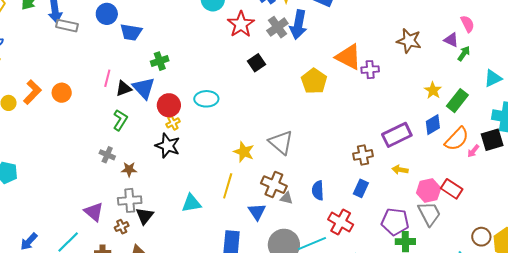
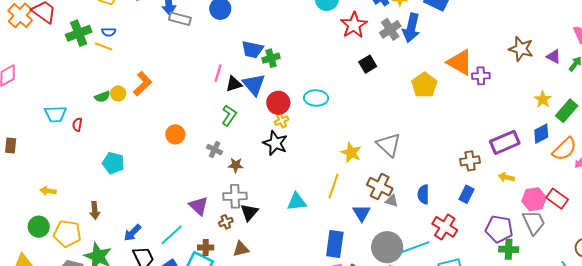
blue trapezoid: (131, 32) -> (252, 50), moved
purple triangle: (451, 40) -> (554, 56), moved
orange circle: (62, 93) -> (175, 134), moved

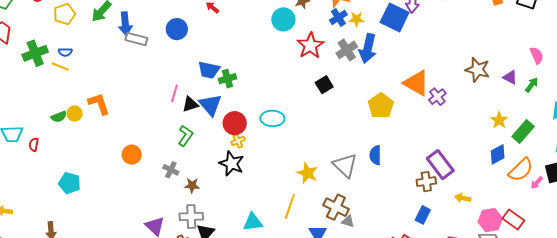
purple cross: (481, 76) -> (437, 97), turned -36
orange L-shape: (143, 84) -> (99, 104), turned -65
purple rectangle: (505, 142) -> (440, 165), moved, turned 76
blue semicircle: (423, 194) -> (375, 155), moved

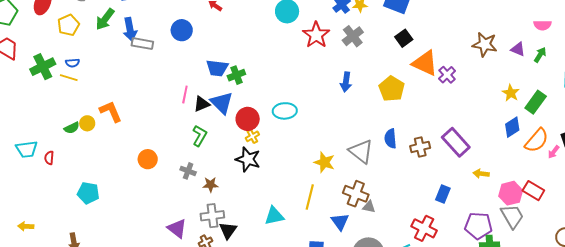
blue arrow: (368, 48) -> (346, 82), moved, size x0.7
pink semicircle: (537, 55) -> (542, 25), turned 120
black square: (324, 85) -> (404, 38), moved
brown cross: (426, 182) -> (420, 147), moved

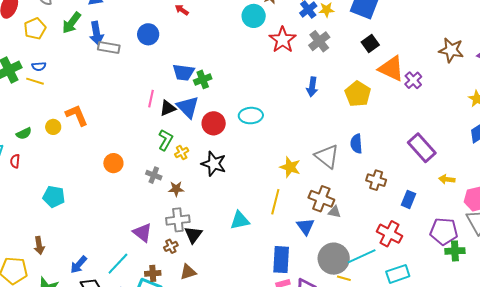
green semicircle: (72, 128) -> (24, 133), moved
yellow cross: (252, 136) -> (182, 153), moved
brown cross: (420, 147) -> (376, 180), moved, turned 30

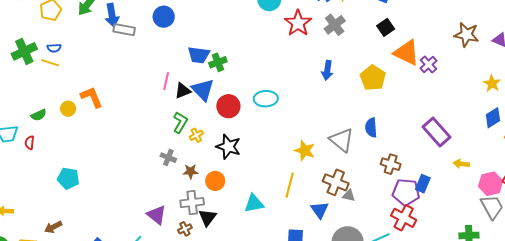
orange circle: (113, 163) -> (215, 181), moved
purple pentagon: (444, 231) -> (406, 192), moved
brown arrow: (39, 245) -> (53, 227), turned 72

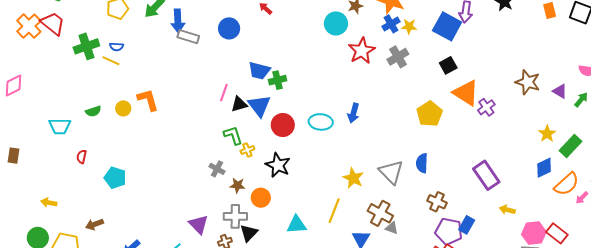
blue arrow: (327, 70) -> (353, 113), moved
green L-shape: (180, 122) -> (233, 135), turned -55
red semicircle: (30, 143) -> (82, 157), moved

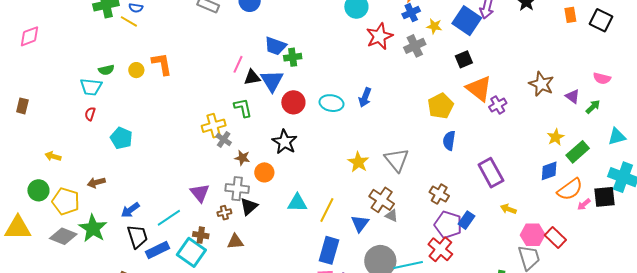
yellow star: (409, 26) -> (434, 26), moved
cyan trapezoid: (60, 126) -> (91, 87), moved
yellow cross: (247, 150) -> (214, 126), moved, size x1.6
blue semicircle: (422, 163) -> (449, 141), moved
yellow line: (334, 211) -> (327, 210), moved

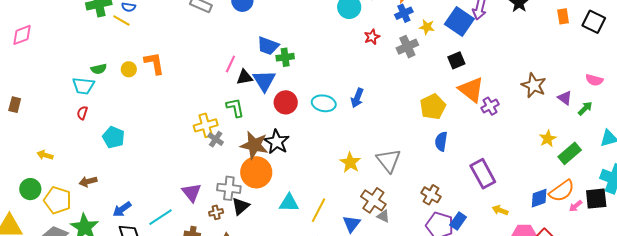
red star: (379, 36) -> (372, 37), size x0.6
brown star: (242, 158) -> (254, 145), moved, size x1.8
blue diamond: (549, 171) -> (539, 198), moved
orange circle: (264, 172) -> (256, 172), size x1.6

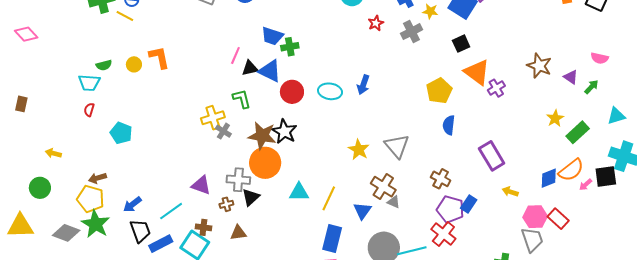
pink diamond: (22, 35) -> (26, 34), turned 70
blue triangle: (264, 81) -> (270, 71), turned -30
purple triangle: (192, 192) -> (201, 185), turned -30
yellow pentagon: (58, 200) -> (91, 199), moved

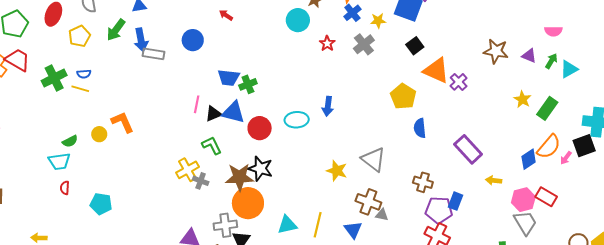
cyan triangle: (616, 116) -> (569, 69), moved

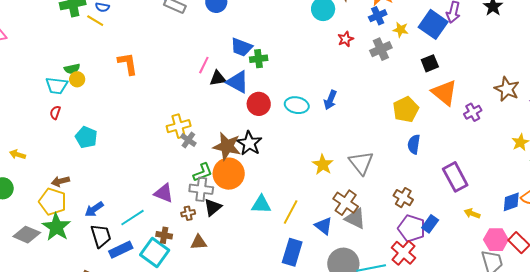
purple cross: (459, 82) -> (473, 112), moved
yellow circle: (99, 134) -> (77, 79), moved
green L-shape: (212, 145) -> (203, 172), moved, turned 80
gray triangle: (382, 215) -> (355, 219), size x1.6
blue triangle: (353, 230) -> (324, 226), turned -30

